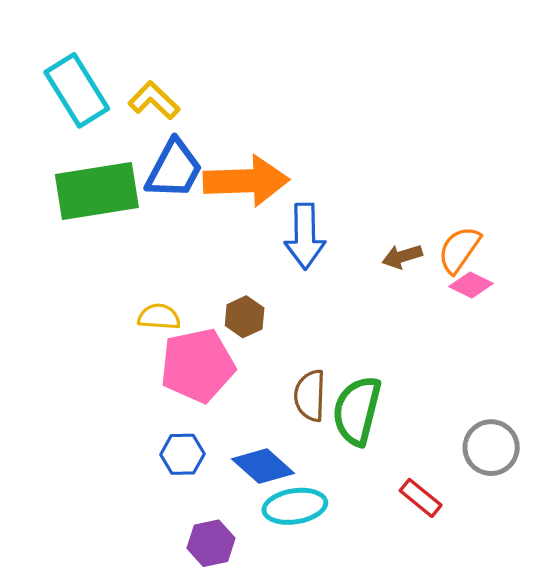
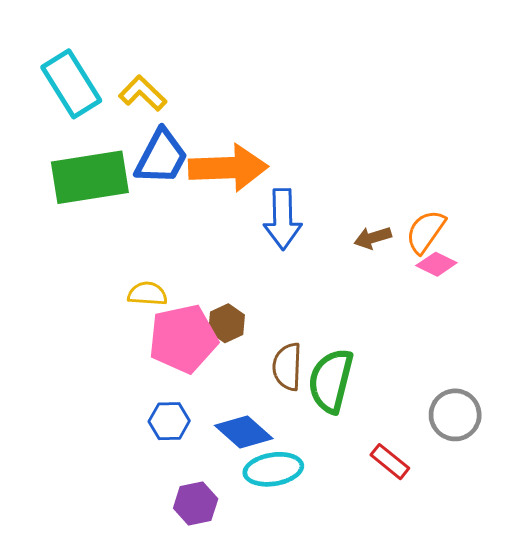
brown hexagon: (245, 317) -> (227, 323), moved

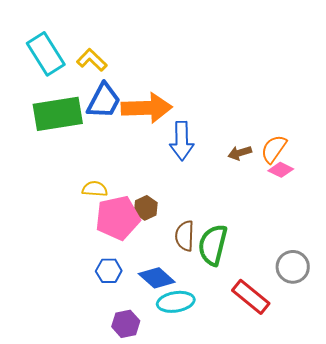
red rectangle: (390, 462) -> (251, 297), size x1.5

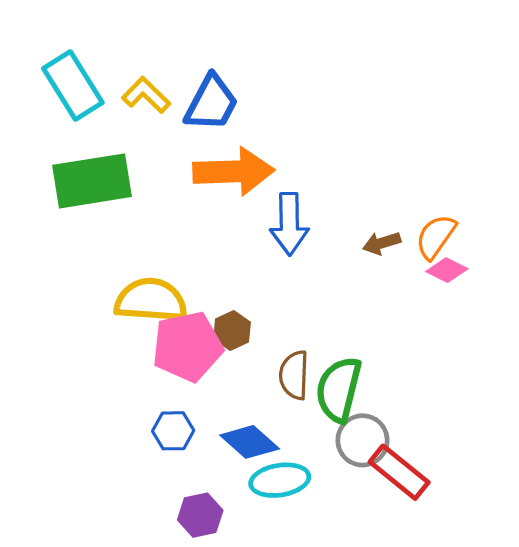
blue trapezoid: (104, 101) -> (211, 103), moved
yellow semicircle: (95, 189) -> (151, 300), size x1.8
gray circle: (293, 267) -> (363, 440), moved

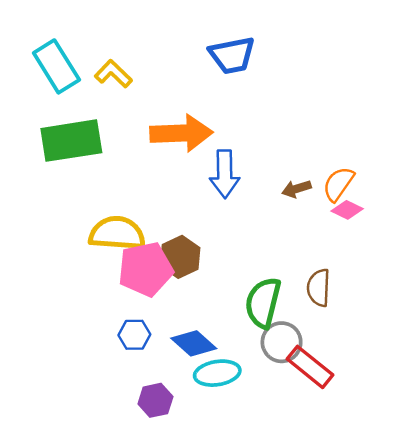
blue trapezoid: (211, 103) -> (232, 55), moved, turned 51
brown hexagon: (232, 331) -> (180, 257), size x1.4
brown semicircle: (294, 375) -> (319, 288), moved

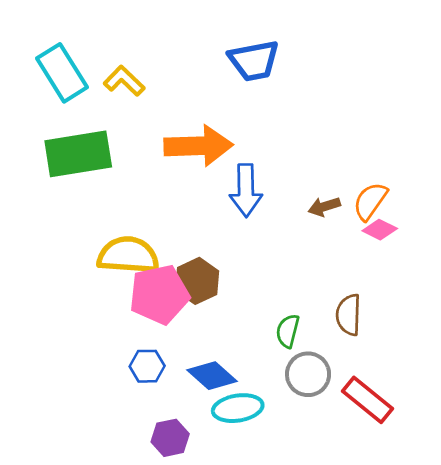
green semicircle: (263, 303) -> (288, 331), size x0.6
red rectangle: (310, 367) -> (368, 400), moved

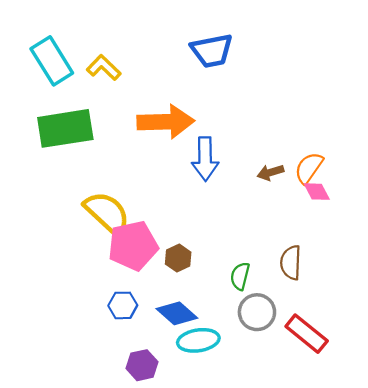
pink diamond: (380, 230) -> (317, 192), turned 36
yellow semicircle: (128, 255) -> (107, 213), turned 39
brown hexagon: (197, 281) -> (178, 258), moved, size x0.7

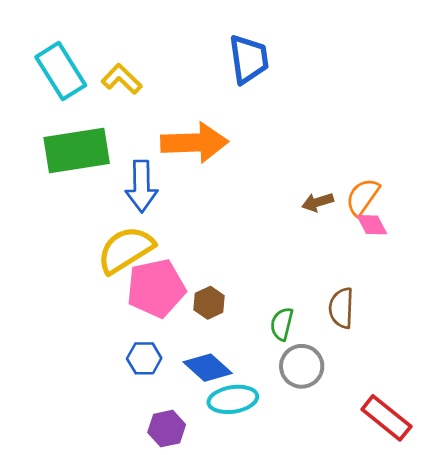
blue trapezoid: (212, 51) -> (249, 59), turned -87
blue arrow: (205, 159) -> (142, 186), moved
yellow semicircle: (107, 213) -> (126, 250), turned -75
red rectangle: (307, 334) -> (386, 418), moved

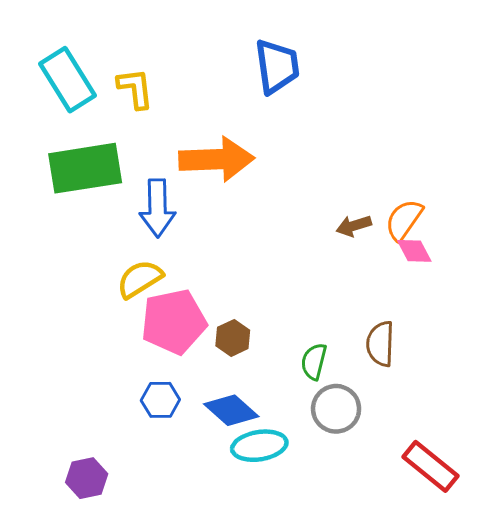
yellow L-shape: (122, 79) -> (135, 88), turned 39
yellow semicircle: (126, 250) -> (140, 279), size x0.7
purple hexagon: (167, 429) -> (87, 478), moved

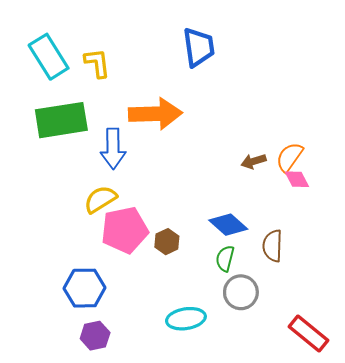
blue hexagon: (160, 400) -> (85, 288), moved, size x1.5
blue diamond: (231, 410) -> (228, 225), moved
purple hexagon: (87, 478) -> (95, 336), moved

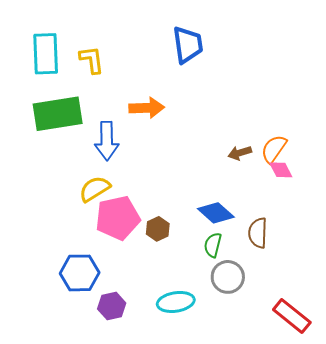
cyan rectangle: (49, 57) -> (46, 54), turned 30
orange arrow: (155, 114) -> (147, 108), size x0.7
purple hexagon: (95, 336) -> (112, 306), moved

